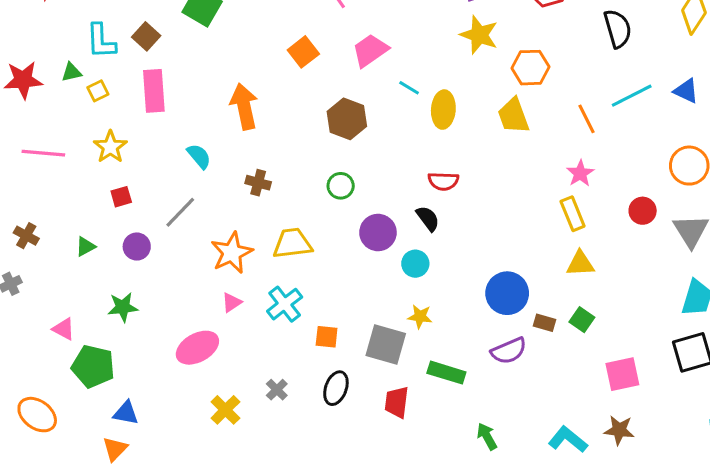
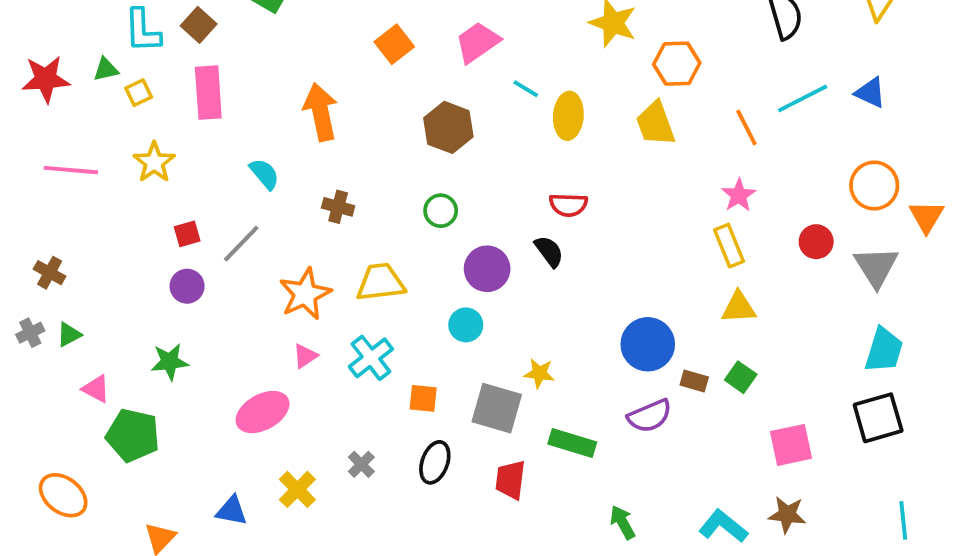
red square: (121, 197) -> (187, 234), moved
green triangle: (85, 247) -> (69, 335), moved
cyan circle: (415, 264) -> (466, 325), moved
blue triangle: (126, 413) -> (232, 511), moved

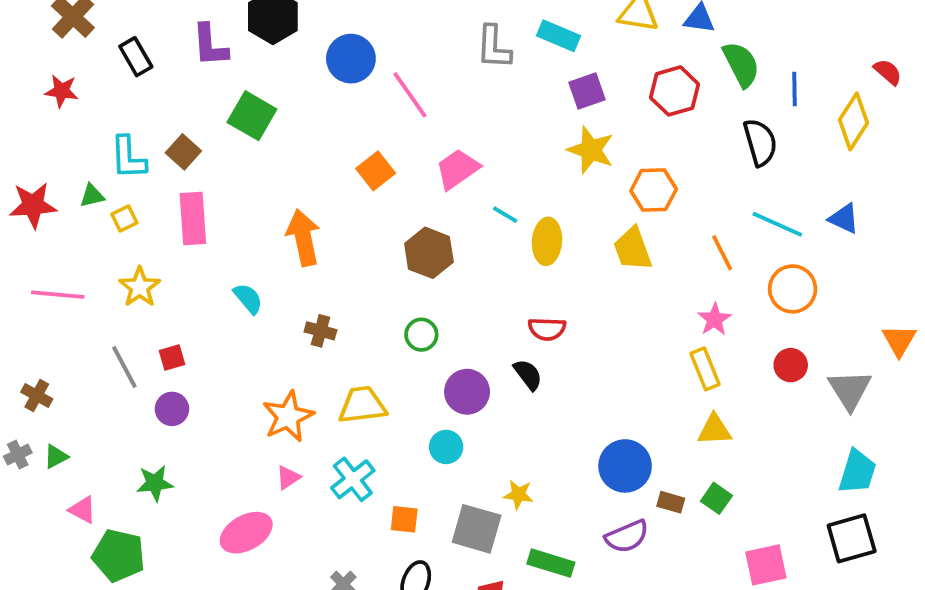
cyan line: (803, 98) -> (777, 224), turned 51
orange circle: (874, 186) -> (793, 289), moved
gray line: (241, 244) -> (124, 367), moved, turned -72

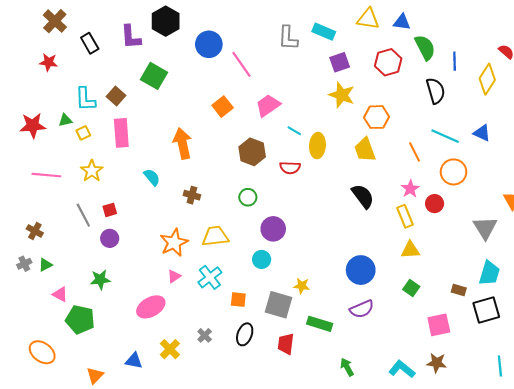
red semicircle: (547, 329) -> (290, 168), moved
red circle: (791, 365) -> (435, 204), moved
black semicircle: (528, 375) -> (363, 196), moved, size x1.4
brown rectangle: (671, 502) -> (459, 290), moved

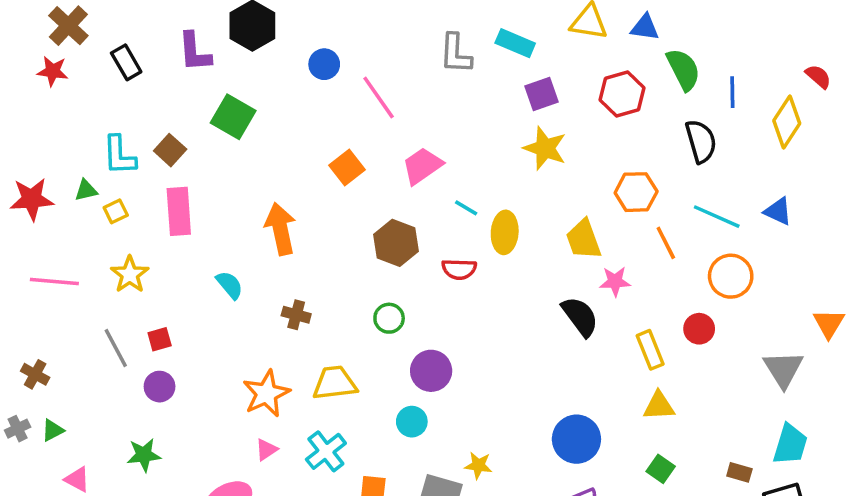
blue circle: (209, 44) -> (324, 64), size x0.7
red star: (49, 62) -> (53, 71), moved
orange hexagon: (377, 117) -> (636, 192), moved
pink star: (410, 189) -> (615, 281), moved, turned 30

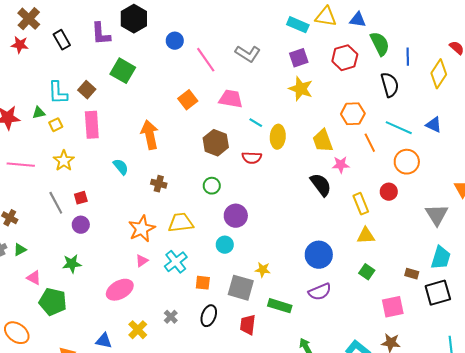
cyan rectangle: (515, 43) -> (298, 25), moved
gray L-shape: (456, 54) -> (248, 54), moved, turned -60
pink trapezoid: (422, 166) -> (231, 99), turned 45

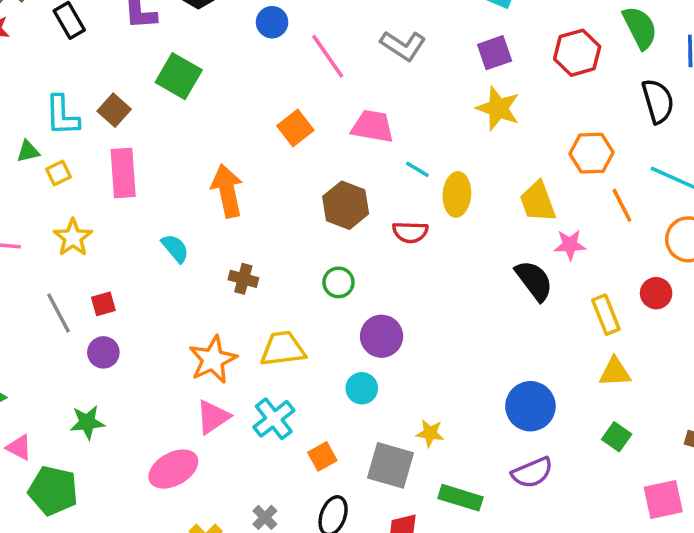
pink triangle: (142, 261) -> (213, 417), size x1.5
orange square: (203, 283) -> (322, 456), turned -35

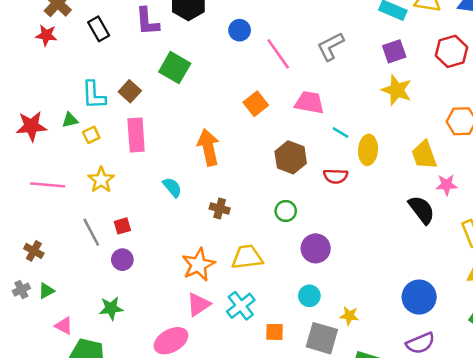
gray L-shape: (403, 46) -> (331, 46), turned 120
cyan circle: (362, 388) -> (309, 296), moved
orange square: (322, 456) -> (274, 332), turned 30

